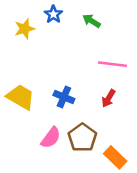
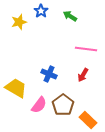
yellow trapezoid: (21, 97) -> (16, 88), moved

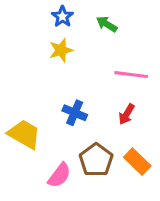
yellow star: (19, 22) -> (61, 50), moved
pink semicircle: (39, 105) -> (59, 175), moved
orange rectangle: (88, 120) -> (137, 162), moved

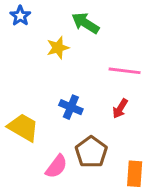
blue star: (62, 17) -> (20, 16), moved
green arrow: (107, 24) -> (85, 23), moved, size x1.4
orange rectangle: (137, 162) -> (135, 174), moved, turned 50

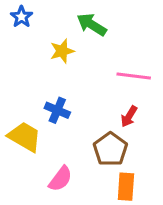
blue cross: (71, 107) -> (57, 110), moved
brown pentagon: (91, 152) -> (110, 149), moved
orange rectangle: (135, 174) -> (126, 187), moved

